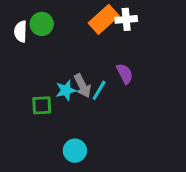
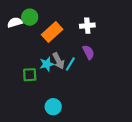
orange rectangle: (104, 19) -> (52, 32), moved
white cross: (126, 19) -> (87, 26), moved
white semicircle: (21, 31) -> (15, 22), turned 72

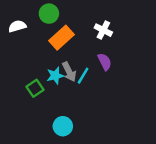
green circle: (30, 17) -> (49, 14), moved
white cross: (87, 26) -> (103, 30), turned 32
green square: (30, 75) -> (35, 88), turned -32

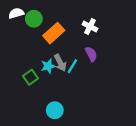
green circle: (49, 14) -> (34, 19), moved
white semicircle: (17, 26) -> (16, 13), moved

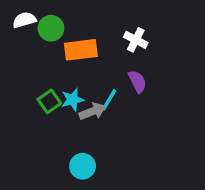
orange rectangle: (54, 33) -> (81, 50), turned 35
gray arrow: (60, 63) -> (93, 111), moved, turned -84
green square: (31, 77) -> (49, 101), moved

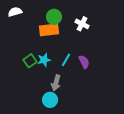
green circle: (51, 28) -> (54, 17), moved
purple semicircle: (137, 81) -> (84, 62), moved
gray arrow: (93, 111) -> (56, 83), moved, turned 126

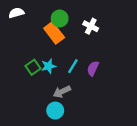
orange rectangle: (49, 30) -> (54, 33), turned 60
purple semicircle: (84, 62) -> (93, 68), turned -128
gray arrow: (56, 83) -> (62, 92), turned 49

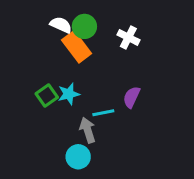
white semicircle: (16, 13) -> (61, 25), moved, turned 40
cyan line: (73, 66) -> (103, 113), moved, turned 48
gray arrow: (62, 92) -> (88, 130), turned 98

